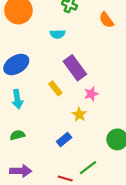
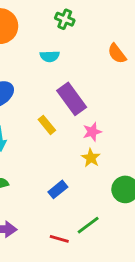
orange semicircle: (106, 20) -> (117, 54), moved
yellow star: (79, 114) -> (91, 158), moved

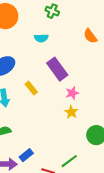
yellow rectangle: (47, 125) -> (31, 88), moved
blue rectangle: (58, 189) -> (26, 155), moved

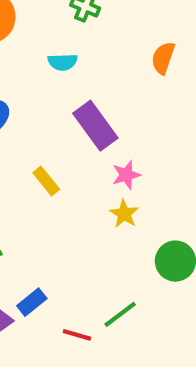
orange semicircle: (90, 36) -> (163, 58), turned 56
yellow rectangle: (31, 88) -> (46, 181), moved

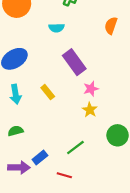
green line: (120, 314) -> (75, 148), moved

